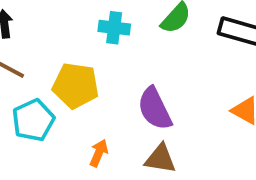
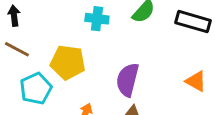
purple semicircle: (155, 109) -> (128, 80), turned 40

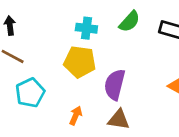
yellow pentagon: (68, 62) -> (80, 62), moved

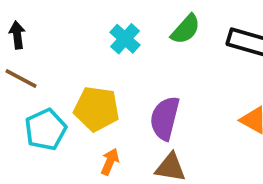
cyan cross: (86, 28) -> (125, 39), turned 35
yellow pentagon: (80, 62) -> (97, 109), moved

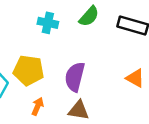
cyan cross: (125, 39) -> (48, 23), turned -30

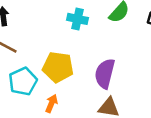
orange arrow: (38, 106) -> (51, 103), moved

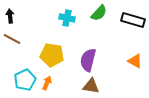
cyan pentagon: (23, 81) -> (25, 80), moved

